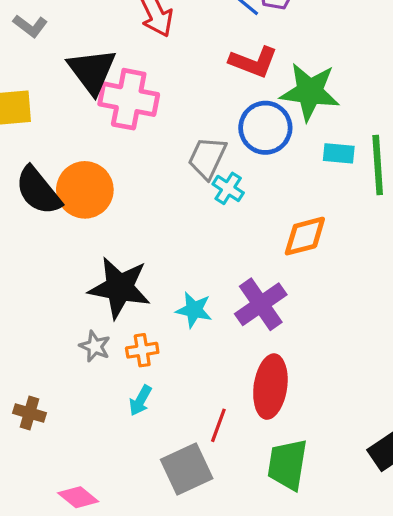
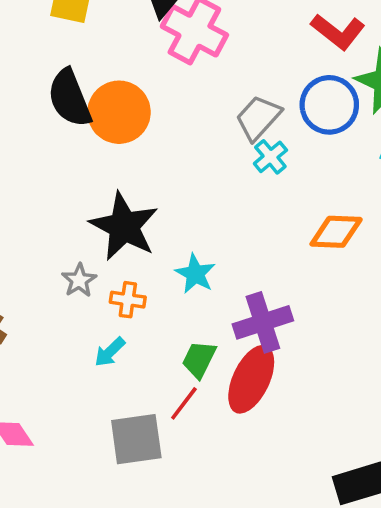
purple cross: (261, 304) -> (263, 322), moved
green trapezoid: (287, 465) -> (199, 359), moved, size x0.7

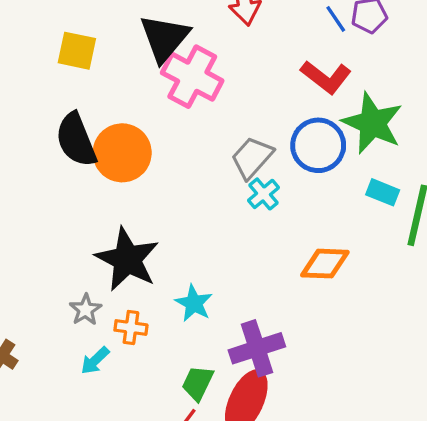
cyan arrow: (110, 352) -> (95, 361), moved

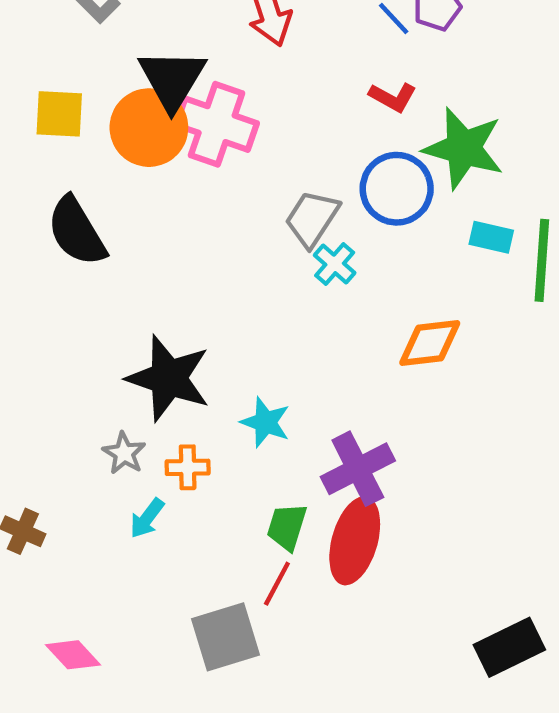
red L-shape: (326, 77) -> (393, 97), size x0.7
orange circle: (122, 153) -> (149, 128), moved

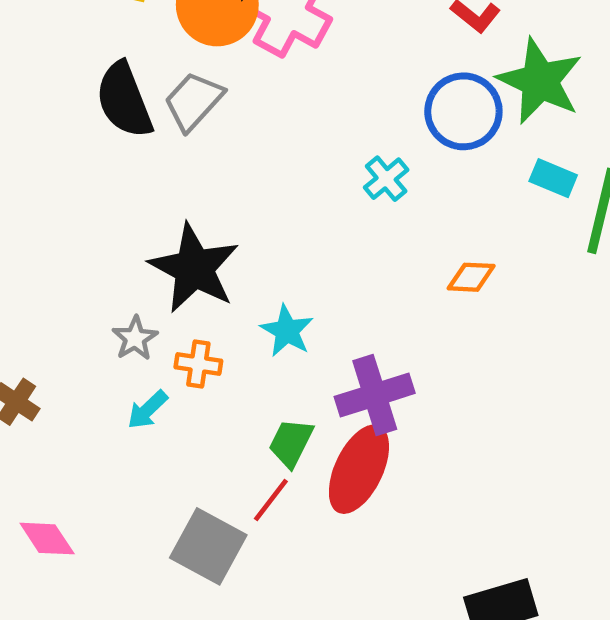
gray trapezoid: (312, 219) -> (194, 101), moved
orange diamond: (430, 343) -> (471, 277), size x0.7
gray square: (225, 637) -> (208, 546), turned 36

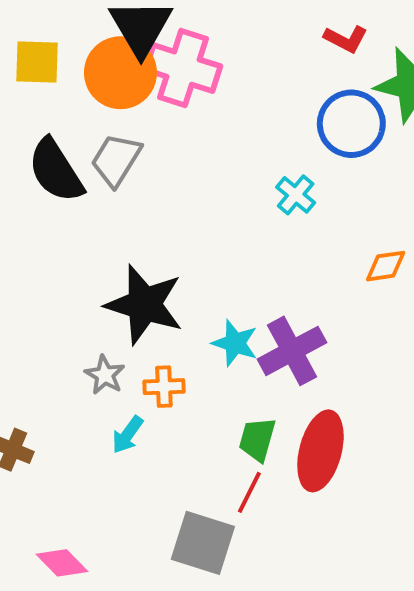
purple cross: (375, 395) -> (292, 351), moved

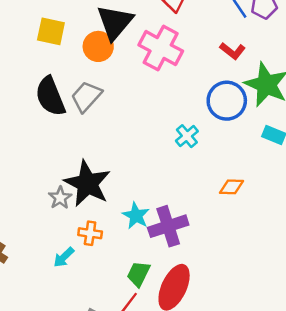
pink cross: (183, 68) -> (161, 48), moved
orange circle: (120, 73) -> (98, 46), size x0.7
gray star: (105, 375) -> (60, 198), moved

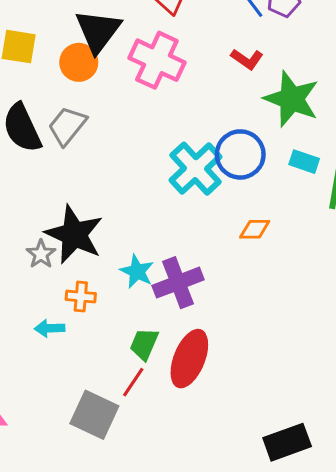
blue circle: (227, 101) -> (240, 154), moved
cyan cross: (187, 136) -> (195, 169), size x1.8
cyan arrow: (64, 257) -> (49, 328), turned 45

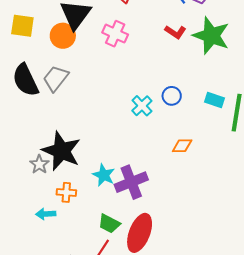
pink cross: (157, 60) -> (115, 34), size x0.7
green star: (292, 99) -> (211, 36), moved
blue circle: (240, 154) -> (172, 96), size x0.6
cyan cross: (195, 169) -> (142, 106), size x0.6
green trapezoid: (144, 344) -> (109, 224), turned -85

